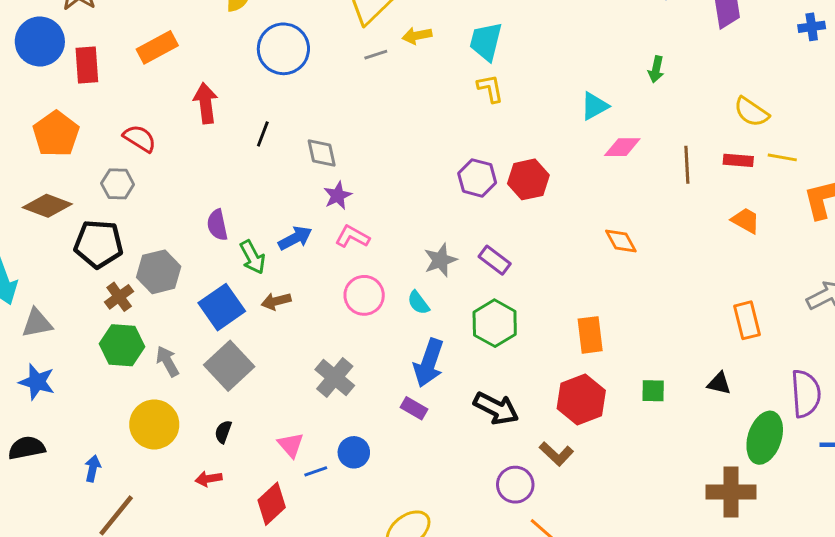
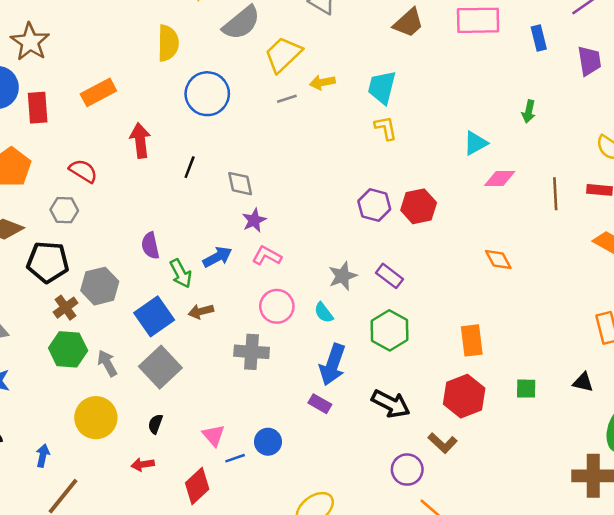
gray cross: (335, 378) -> (252, 352), moved, turned -36

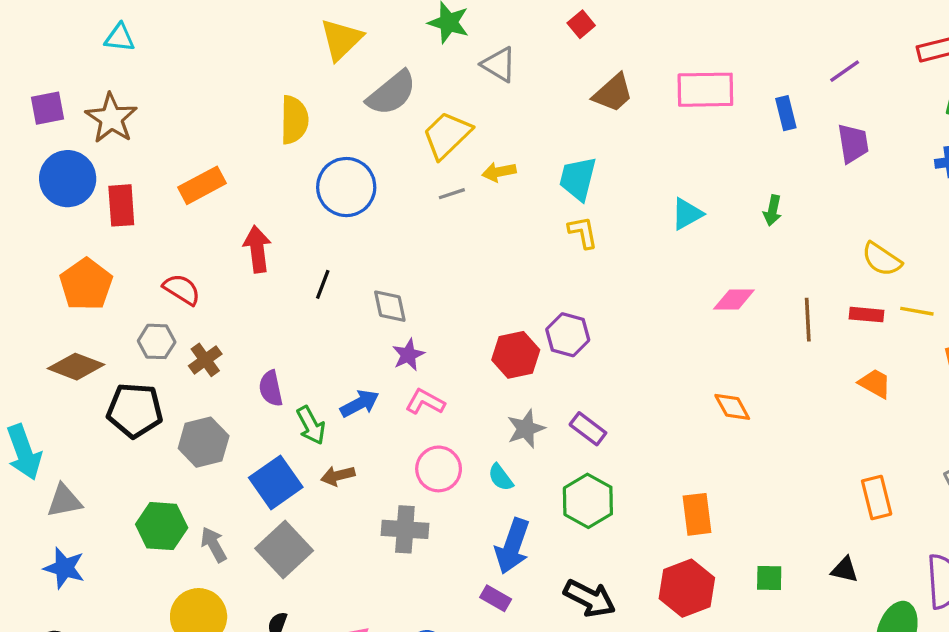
cyan triangle: (476, 143) -> (687, 214), moved
red hexagon: (419, 206) -> (516, 355), moved
brown cross: (66, 308) -> (205, 360), moved

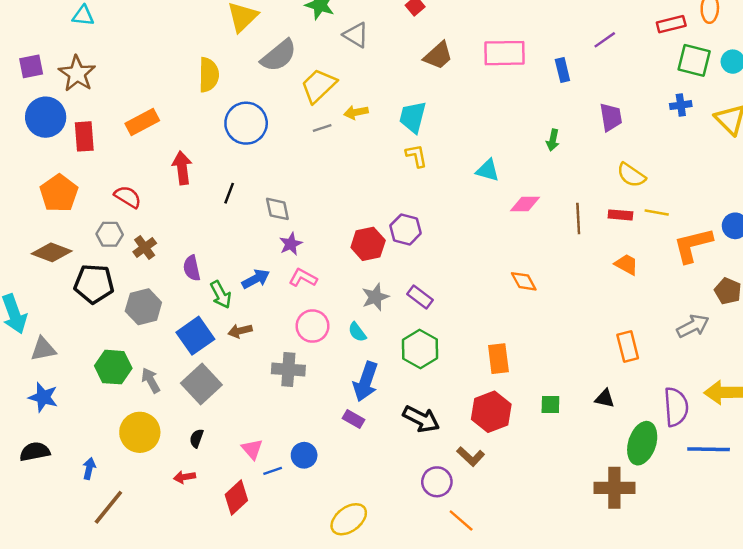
purple trapezoid: (853, 143) -> (611, 117), moved
cyan triangle: (687, 214) -> (488, 170), moved, turned 45

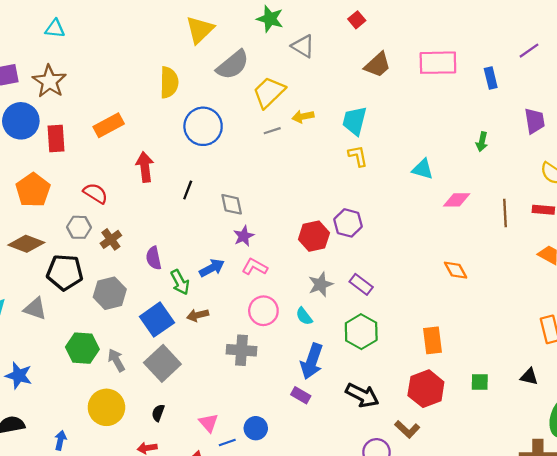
gray triangle: (43, 349) -> (35, 309), moved, turned 30

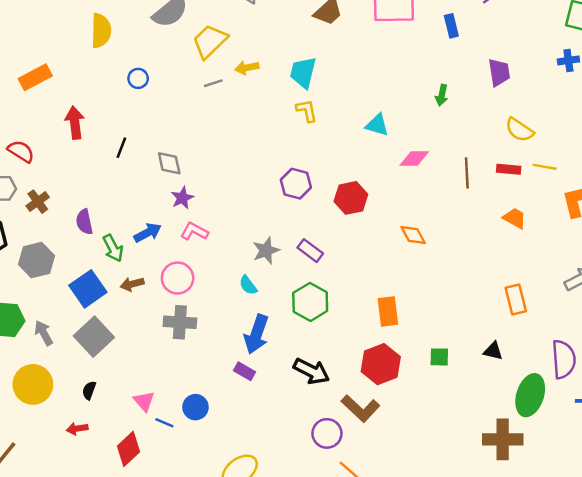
blue circle: (203, 126) -> (138, 78), size x0.5
red hexagon: (314, 236) -> (351, 198), moved
pink circle: (263, 311) -> (178, 278), moved
brown L-shape: (407, 429) -> (360, 408), size x1.4
blue line: (227, 442) -> (164, 423), turned 42

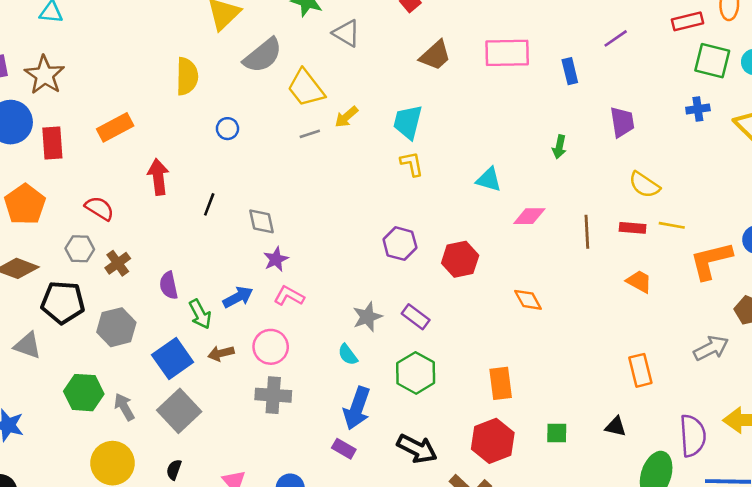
yellow trapezoid: (210, 41) -> (306, 88), turned -84
yellow arrow: (247, 68) -> (346, 117), turned -30

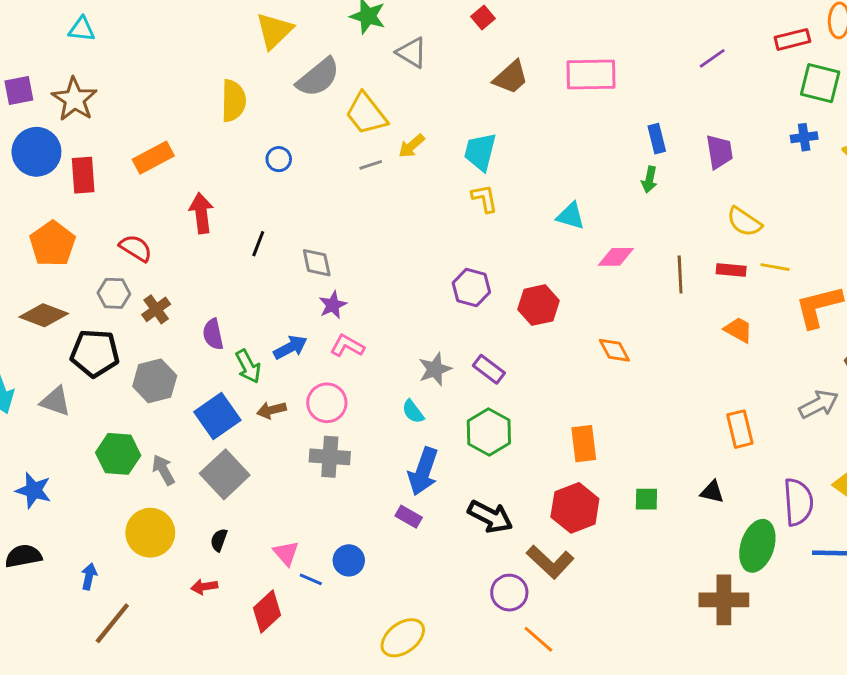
blue rectangle: (570, 71) -> (657, 139), moved

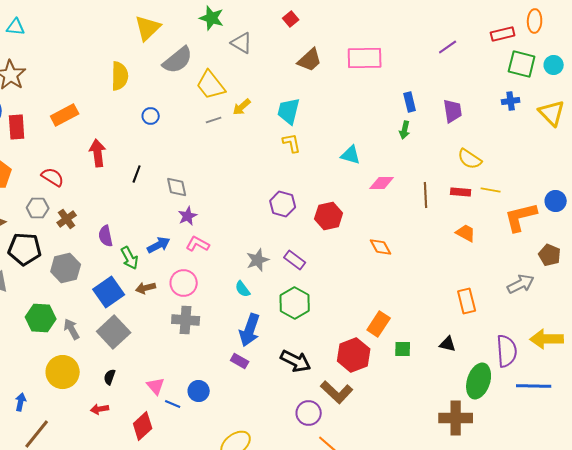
orange rectangle: (584, 444) -> (379, 324), moved, turned 40

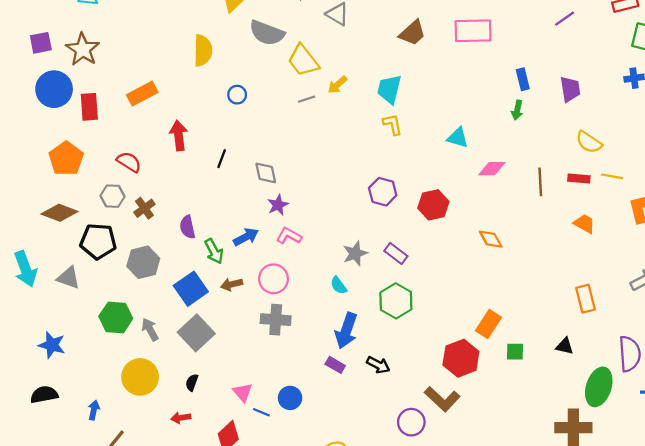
gray semicircle: (178, 60) -> (267, 33), turned 60
black arrow: (296, 361) -> (378, 365), moved, size x0.7

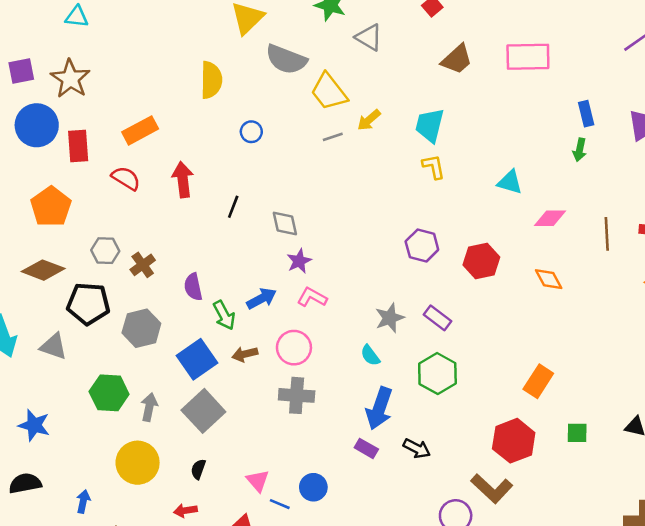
red semicircle: (129, 162) -> (126, 178), moved
orange diamond: (491, 239) -> (549, 279), moved
orange rectangle: (489, 324) -> (538, 381), moved
gray arrow: (150, 330) -> (149, 407), turned 40

